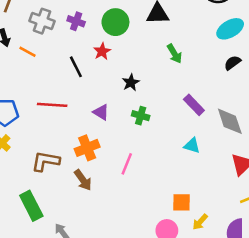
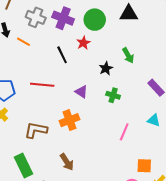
purple cross: (76, 21) -> (63, 18), size x1.5
green arrow: (175, 54) -> (128, 55), moved
pink line: (127, 164) -> (124, 132), moved
brown arrow: (83, 180) -> (67, 162), moved

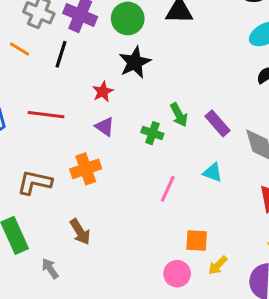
red star: (83, 43) -> (103, 92), moved
black line: (62, 55) -> (61, 54), moved, turned 42
green arrow: (128, 55) -> (179, 115), moved
black star: (106, 68) -> (135, 62), moved, size x1.5

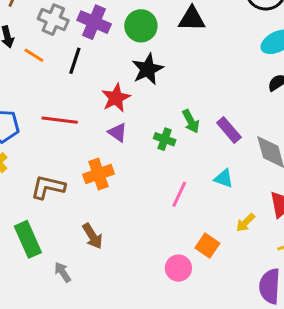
red star: (103, 92) -> (116, 98), size x1.4
orange square: (197, 241) -> (207, 246), turned 30
yellow arrow: (218, 265) -> (245, 223), moved
pink circle: (177, 274) -> (178, 268), moved

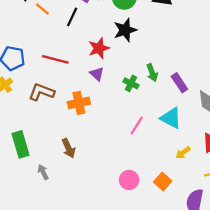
cyan triangle: (224, 178) -> (171, 118), size x1.5
brown L-shape: (48, 187) -> (41, 92), moved
orange square: (207, 246) -> (163, 181), moved

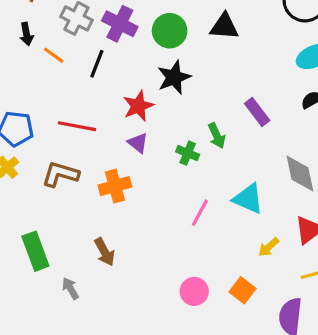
purple rectangle: (179, 83) -> (257, 112), moved

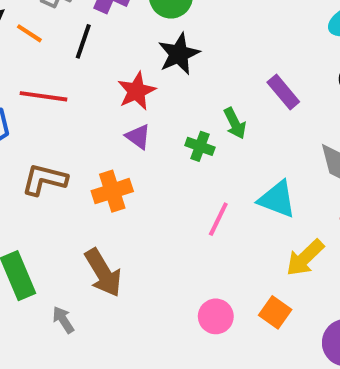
red line: (77, 126) -> (43, 96), moved
yellow arrow: (269, 247) -> (305, 258), size x1.5
brown arrow: (105, 252) -> (103, 273), size x1.4

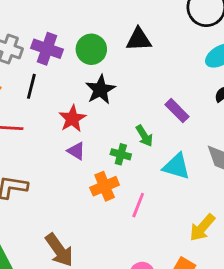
orange cross: (112, 191) -> (105, 186), moved
cyan triangle: (277, 199) -> (176, 166), moved

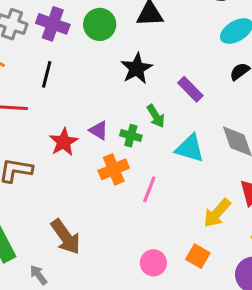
black line: (31, 86) -> (47, 74), moved
black star: (100, 90) -> (137, 68), moved
red star: (72, 119) -> (64, 142), moved
purple triangle: (76, 151) -> (99, 130), moved

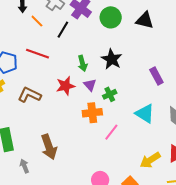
black star: (137, 68) -> (112, 59), moved, turned -30
black line: (47, 74) -> (63, 30), moved
green arrow: (156, 116) -> (83, 63), moved
green cross: (131, 136) -> (110, 94), turned 32

